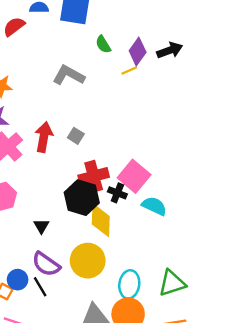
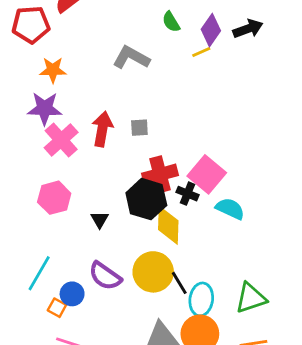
gray square: (76, 136) -> (139, 128), turned -35
black triangle: (41, 226) -> (100, 220), moved
black line: (40, 287) -> (179, 283), moved

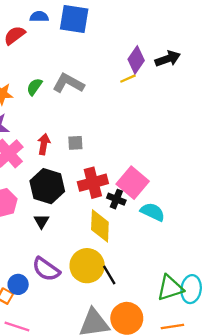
green semicircle: (171, 22) -> (34, 87), moved, turned 66
red arrow: (102, 129) -> (44, 144), size x0.7
black hexagon: (146, 199) -> (47, 186), moved
cyan ellipse: (201, 299) -> (191, 289), moved

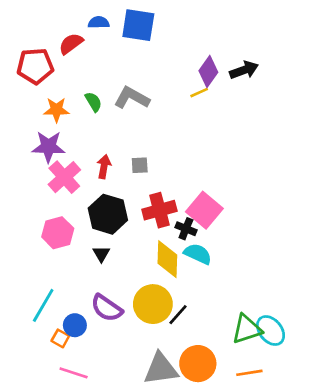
green semicircle: (34, 87) -> (93, 102), turned 114
cyan semicircle: (153, 212) -> (198, 254), moved
black line: (109, 275) -> (178, 315), turned 72
cyan ellipse: (191, 289) -> (271, 330), turned -48

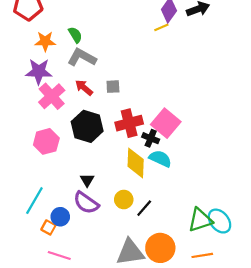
gray L-shape: (132, 98) -> (82, 57), moved
red arrow: (104, 167) -> (84, 88), turned -60
black triangle: (101, 254) -> (87, 180), moved
yellow circle: (153, 304) -> (124, 200), size x0.6

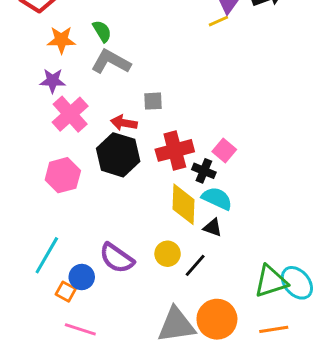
purple star: (39, 71) -> (53, 81), size x0.7
red arrow: (84, 88) -> (124, 123), moved, turned -30
pink square: (166, 123) -> (224, 150), size x0.6
black triangle: (87, 180) -> (213, 228), moved, turned -40

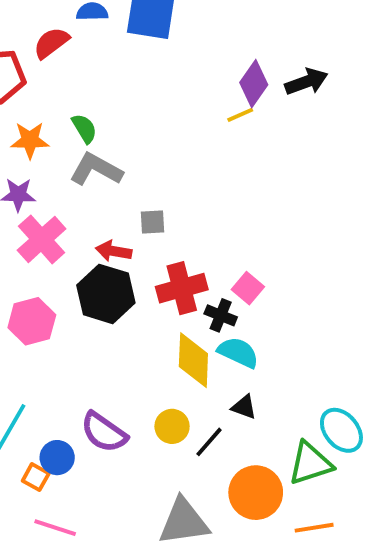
black triangle: (213, 228) -> (244, 407), moved
cyan ellipse: (297, 283) -> (341, 430), moved
orange circle: (217, 319) -> (256, 493), moved

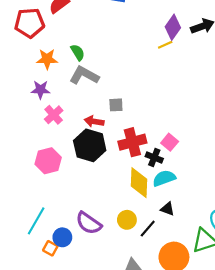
pink cross: (42, 239) -> (54, 115), size x0.7
cyan semicircle: (238, 352) -> (164, 178), turned -45

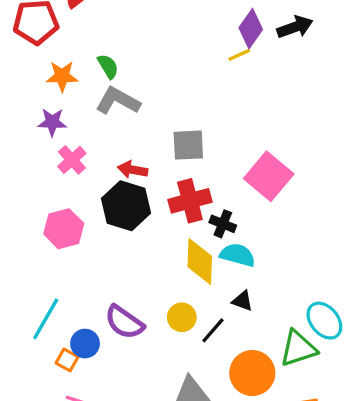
gray square: (116, 105) -> (188, 145), moved, size x1.5
pink square: (170, 142) -> (269, 176), moved, size x1.8
cyan semicircle: (164, 178) -> (238, 255), turned 35

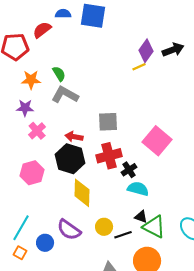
black cross: (223, 224) -> (129, 170), turned 35
yellow diamond: (200, 262) -> (82, 193), moved
black line: (213, 330) -> (123, 235), turned 30
green triangle: (298, 348) -> (154, 227), moved, turned 45
orange square: (67, 360) -> (20, 253), moved

